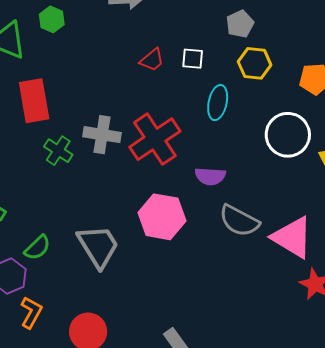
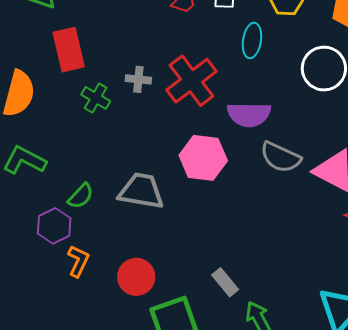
gray cross: (102, 135) -> (138, 79), size x0.7
purple semicircle: (210, 176) -> (249, 115), size x1.4
gray trapezoid: (98, 246) -> (141, 191), turned -45

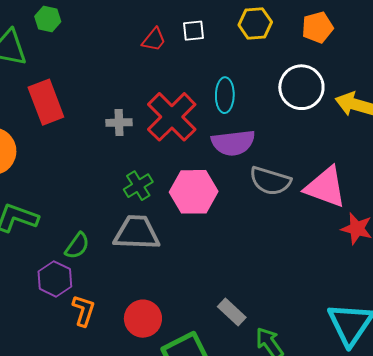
cyan ellipse: (252, 41) -> (225, 95), moved
green cross: (96, 98) -> (138, 186), moved, turned 36

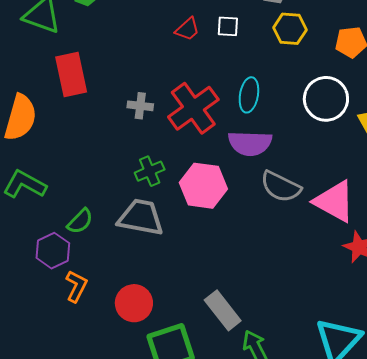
gray rectangle: (232, 312) -> (223, 310), size x1.4

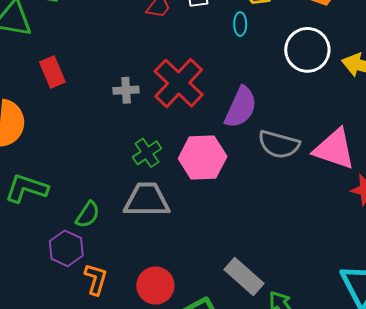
red rectangle: (71, 75) -> (52, 72), size x0.7
cyan ellipse: (249, 95) -> (240, 24), moved, size x0.7
purple semicircle: (250, 143) -> (241, 107), turned -57

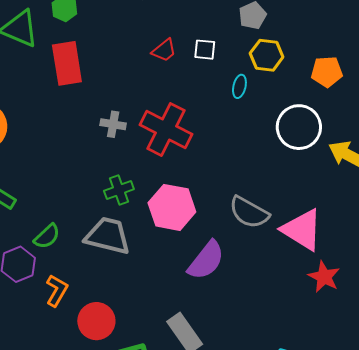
red rectangle: (52, 72) -> (67, 63), moved, size x1.4
red cross: (179, 83) -> (166, 130), turned -30
purple semicircle: (241, 107) -> (206, 260), moved
orange L-shape: (96, 279) -> (57, 291), moved

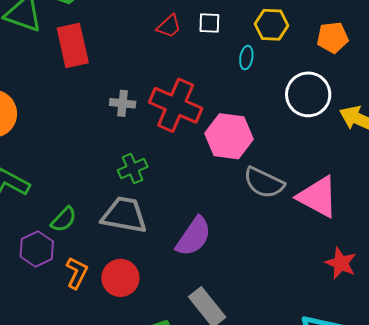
pink hexagon: (172, 207) -> (229, 136), moved
purple semicircle: (206, 260) -> (194, 236), moved
red star: (324, 277) -> (341, 263), moved
red circle: (96, 321) -> (120, 278), moved

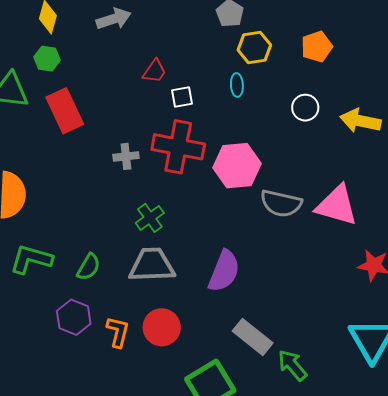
white square: (209, 23) -> (182, 97), moved
white circle: (308, 94) -> (305, 108), size x0.6
green semicircle: (64, 219) -> (89, 267), moved

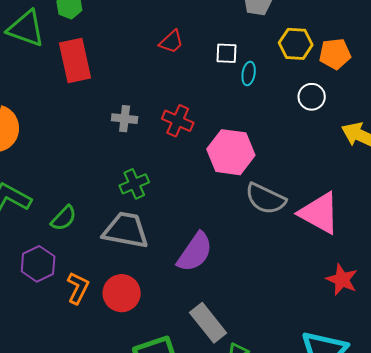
yellow hexagon: (254, 48) -> (296, 44), moved
white square: (182, 97) -> (226, 53), moved
white circle: (305, 108) -> (312, 97), moved
red cross: (178, 147) -> (178, 121), size x0.6

